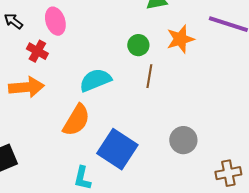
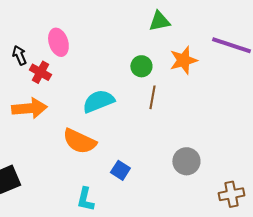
black arrow: (13, 21) -> (19, 55), moved, turned 30
orange semicircle: (76, 120) -> (79, 141), turned 84
blue square: (117, 149) -> (120, 170), size x0.5

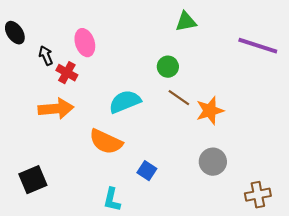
orange star: (183, 60) -> (210, 111), moved
brown line: (152, 97) -> (179, 98), turned -65

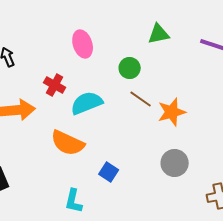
green triangle: (186, 22) -> (159, 34), moved
pink ellipse: (85, 43) -> (83, 44), moved
red cross: (67, 73) -> (55, 85), moved

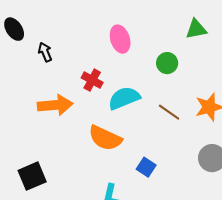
brown line: (141, 99) -> (169, 112), moved

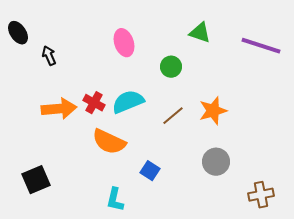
green triangle: (196, 29) -> (200, 33), turned 30
red cross: (92, 80) -> (94, 103), moved
brown line: (169, 112) -> (173, 116), turned -75

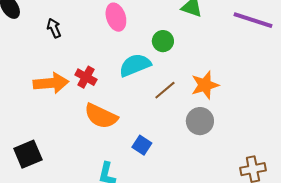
black arrow: (49, 56) -> (54, 28), moved
cyan semicircle: (128, 102) -> (135, 65), moved
gray circle: (216, 162) -> (200, 121), moved

